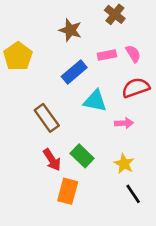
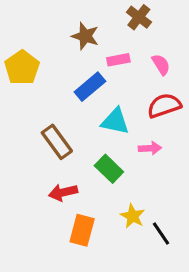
pink rectangle: (107, 55) -> (118, 60), moved
green rectangle: (82, 156) -> (109, 169), moved
red arrow: (52, 160) -> (63, 192), turned 110
yellow star: (124, 164) -> (133, 216), moved

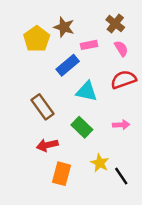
brown cross: (139, 17) -> (115, 24), moved
yellow pentagon: (22, 68) -> (37, 39), moved
pink arrow: (150, 148) -> (121, 125), moved

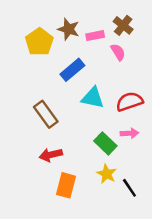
pink rectangle: (89, 45) -> (95, 36), moved
pink semicircle: (121, 49) -> (118, 52), moved
red semicircle: (124, 80) -> (129, 102), moved
green rectangle: (82, 127) -> (105, 143), moved

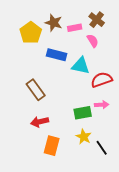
blue rectangle: (72, 70) -> (57, 55), turned 54
cyan triangle: (93, 98) -> (81, 66), moved
green rectangle: (105, 143) -> (83, 113), turned -54

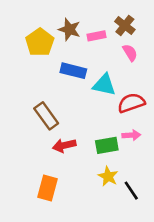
pink semicircle: (93, 41) -> (130, 53), moved
red arrow: (40, 122) -> (64, 145), moved
orange rectangle: (52, 146) -> (48, 188), moved

